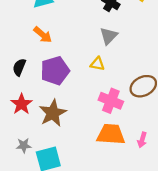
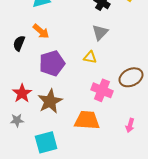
black semicircle: (19, 67) -> (19, 43), moved
orange trapezoid: (111, 134) -> (87, 120), moved
gray star: (24, 145) -> (17, 120), moved

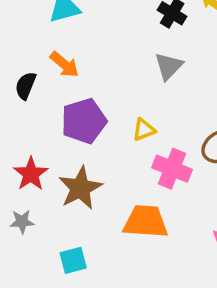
yellow triangle: (90, 57) -> (144, 130), moved, turned -32
cyan square: (46, 142) -> (73, 260), size x0.7

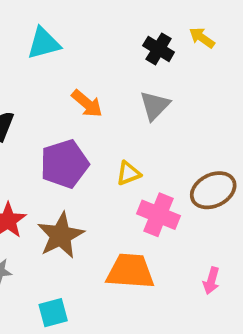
orange arrow: (64, 64) -> (87, 104), moved

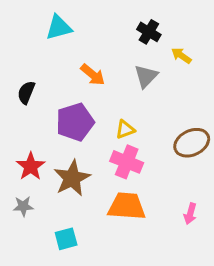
yellow arrow: (202, 38) -> (181, 56), moved
pink cross: (159, 215) -> (127, 162), moved

